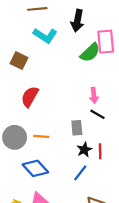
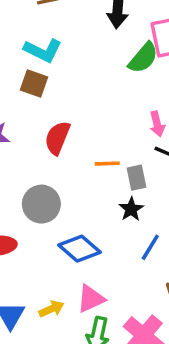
cyan L-shape: (45, 35) -> (43, 50), moved
orange line: (41, 136) -> (107, 164), moved
black star: (84, 150) -> (131, 209), moved

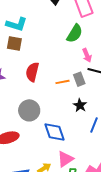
green semicircle: (143, 58) -> (75, 33), moved
gray rectangle: (136, 178) -> (79, 79), moved
blue diamond: (80, 249) -> (55, 132), turned 40

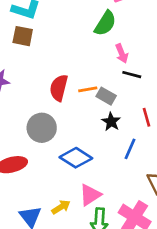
red semicircle: (32, 72) -> (59, 88), moved
gray rectangle: (79, 79) -> (106, 96), moved, turned -40
blue diamond: (55, 132) -> (76, 158), turned -40

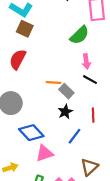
brown square: (23, 36) -> (25, 29), moved
red semicircle: (59, 88) -> (18, 59), moved
pink triangle: (90, 195) -> (44, 153), moved

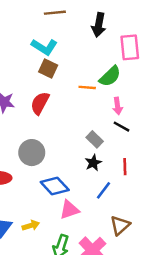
orange line: (53, 82) -> (87, 87), moved

